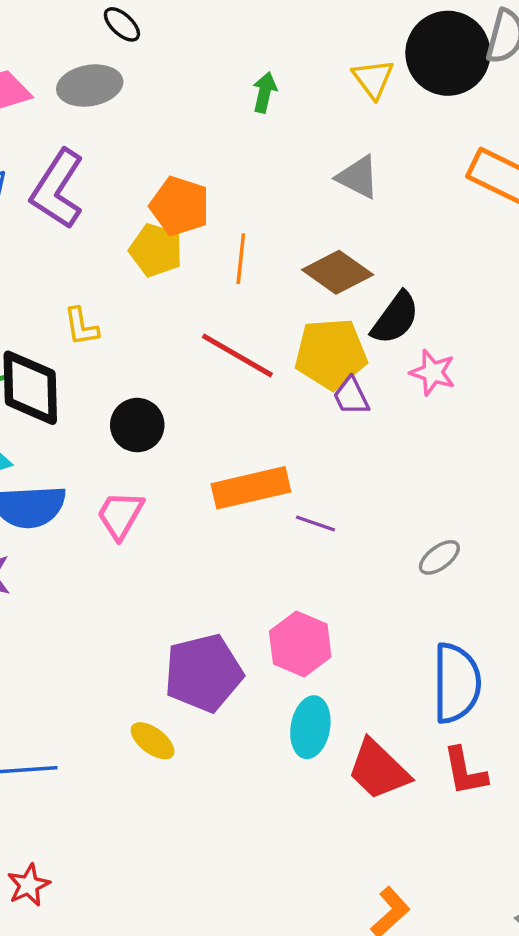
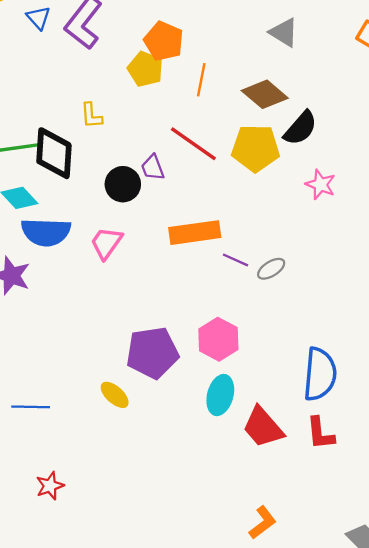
pink star: (433, 372) -> (321, 184), moved
purple trapezoid: (351, 396) -> (153, 168), moved
gray ellipse: (439, 557) -> (271, 269), moved
red star: (29, 885) -> (50, 486), moved

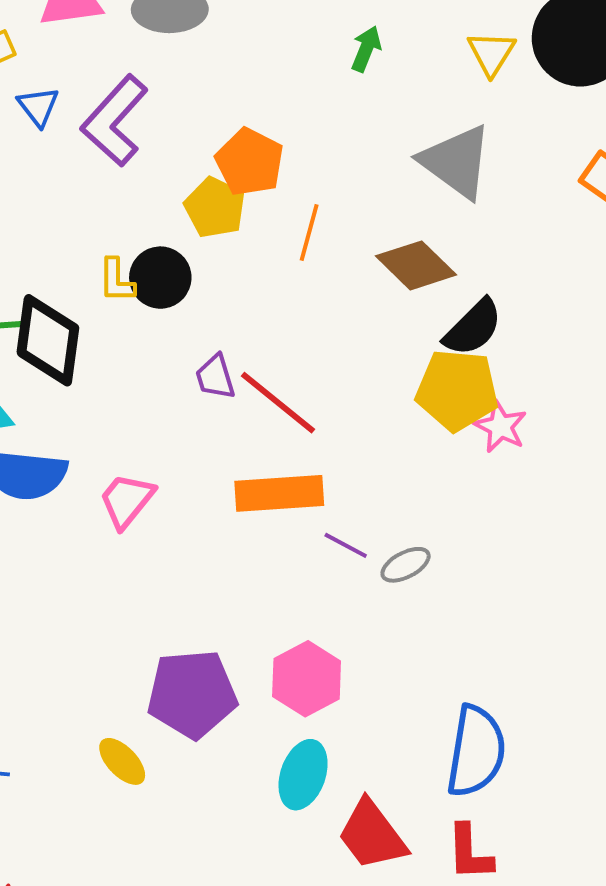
gray triangle: (284, 32) -> (456, 162), size x1.5
red line: (193, 144) -> (278, 403), moved
yellow pentagon: (256, 148) -> (457, 390), moved
black circle: (123, 184) -> (160, 278), moved

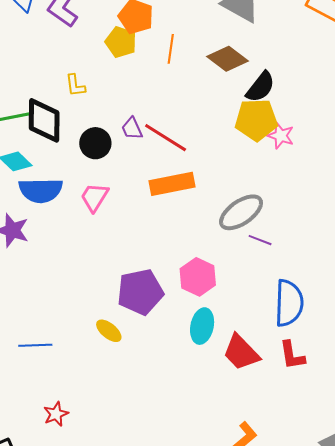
black circle: (160, 278) -> (95, 143), moved
purple line: (346, 545) -> (260, 240), moved
gray ellipse: (406, 565) -> (241, 212), size x1.8

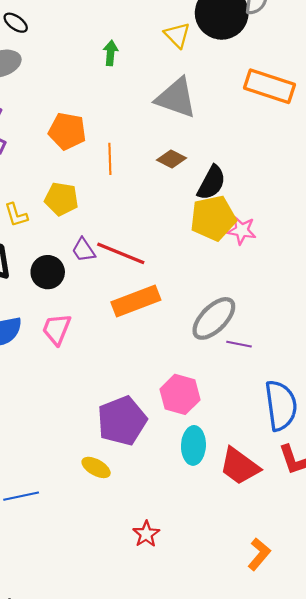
yellow pentagon: (121, 42) -> (61, 199), moved
brown diamond: (227, 59) -> (172, 159), size x0.7
red star: (56, 414) -> (146, 534), moved

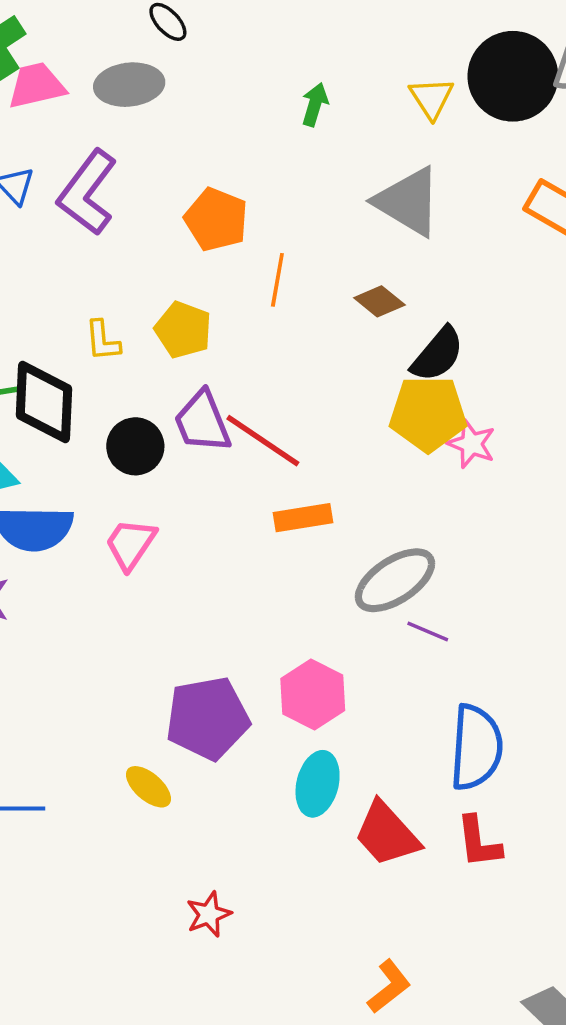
purple trapezoid: (84, 250) -> (202, 422), size x1.5
orange rectangle: (136, 301) -> (303, 518), moved, size x0.7

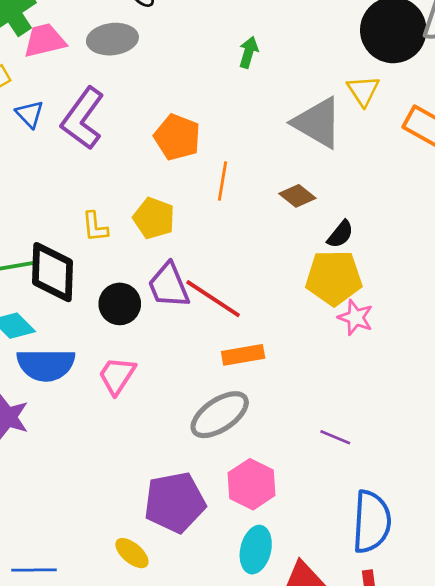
yellow triangle: (431, 98) -> (363, 91), moved
black semicircle: (438, 354) -> (340, 234), size x0.7
pink star: (471, 444) -> (355, 318), moved
gray ellipse: (395, 580) -> (220, 415), moved

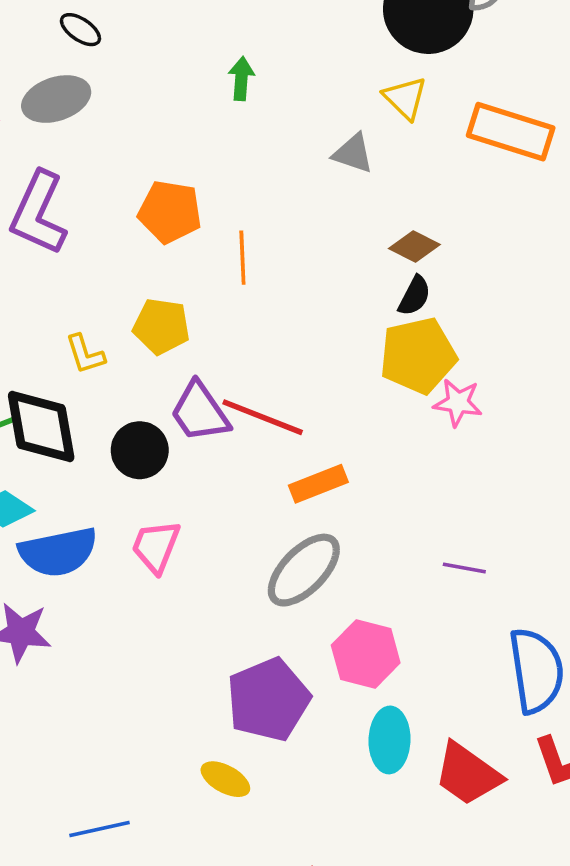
gray triangle: (318, 123) -> (353, 153), size x0.6
brown diamond: (297, 196) -> (414, 246), moved

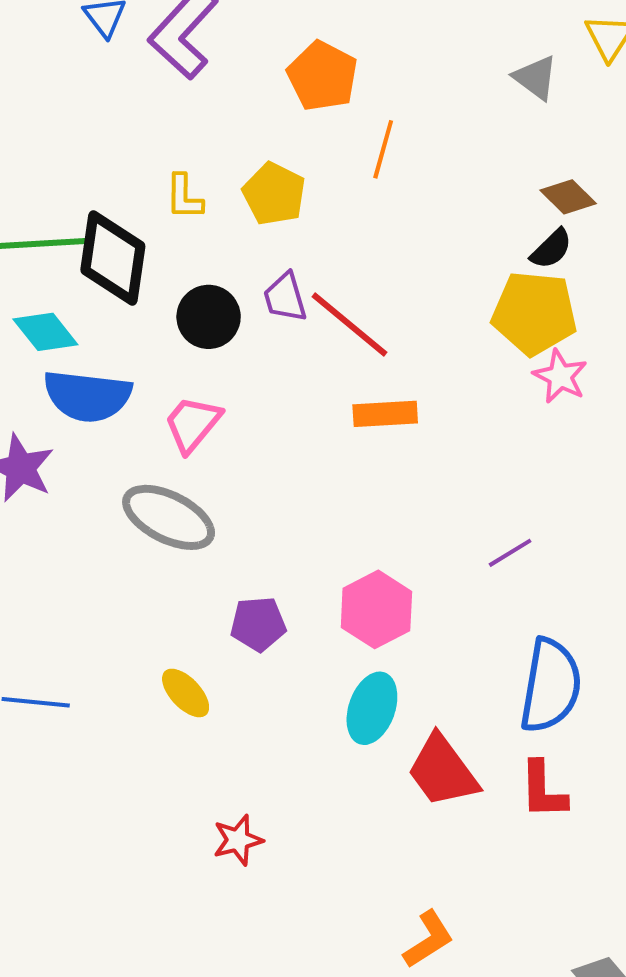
purple trapezoid: (200, 412) -> (285, 297), size x0.7
purple line: (464, 568) -> (510, 553), turned -60
gray ellipse: (304, 570) -> (169, 517), moved, turned 54
purple pentagon: (268, 700) -> (258, 624), size x0.6

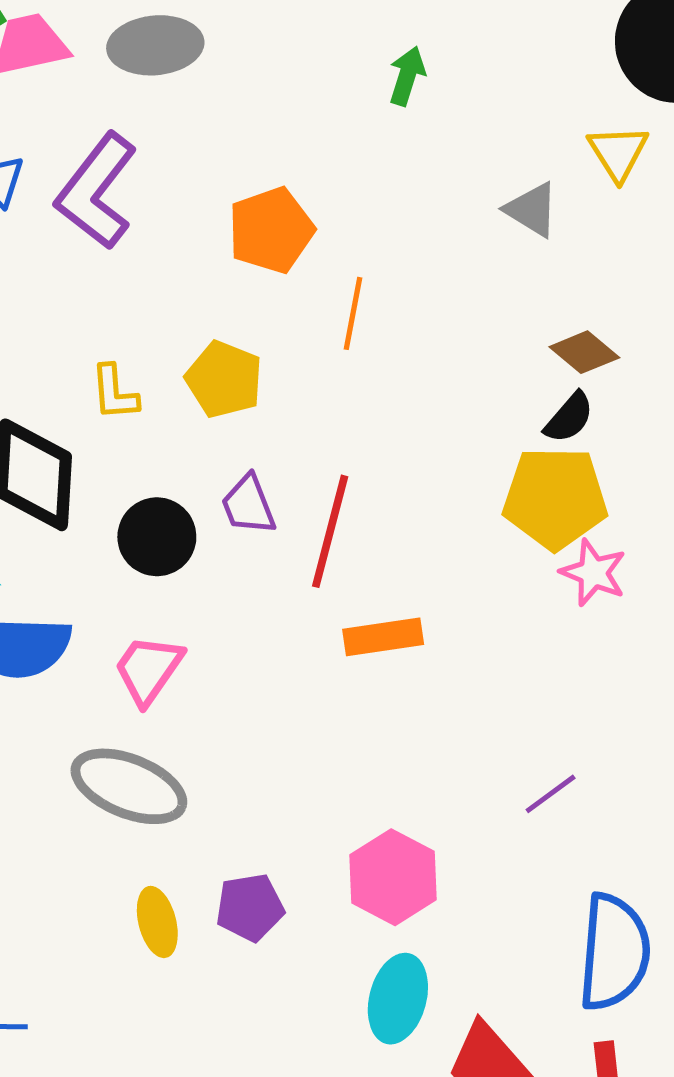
orange pentagon: (322, 76) -> (271, 230), turned 30
red line: (350, 324) -> (330, 531), turned 70
yellow ellipse: (186, 693) -> (157, 922), moved, turned 34

